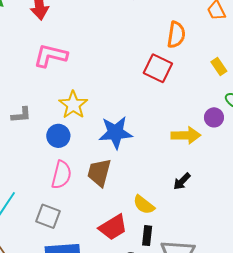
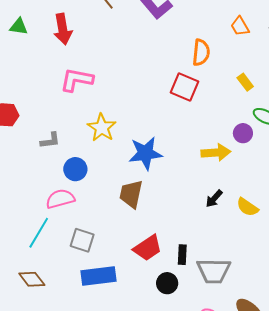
blue circle: (58, 136) -> (75, 169), moved
pink semicircle: (61, 175) -> (60, 199), moved, turned -116
yellow semicircle: (144, 205) -> (247, 207), moved

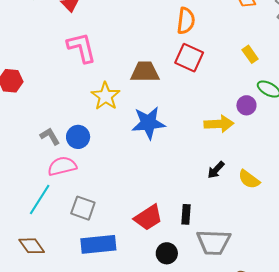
orange semicircle: (201, 52) -> (186, 21), moved
pink L-shape: (77, 80) -> (82, 48), turned 64
gray L-shape: (50, 140) -> (50, 136), moved, turned -115
brown trapezoid: (131, 194) -> (145, 72), moved, turned 76
black rectangle: (182, 255) -> (186, 214), moved

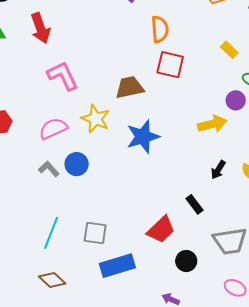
pink semicircle: (62, 166) -> (53, 129), moved
black rectangle: (186, 214) -> (194, 204), moved, turned -30

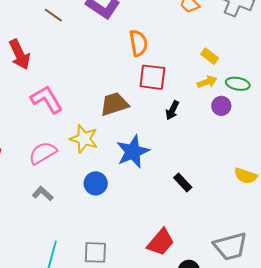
yellow arrow: (212, 124) -> (207, 82), moved, size x0.7
blue circle: (77, 164) -> (96, 183), moved
black arrow: (218, 170) -> (172, 110), moved
black rectangle: (194, 204) -> (183, 183), moved

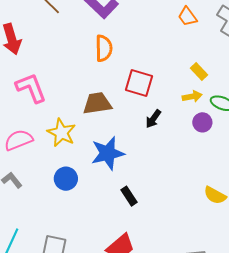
orange semicircle: (138, 43) -> (104, 48), moved
black rectangle: (183, 183) -> (129, 196), moved

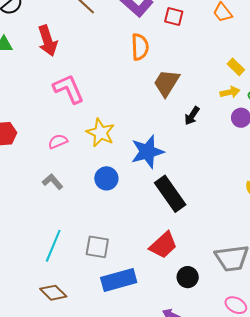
red square: (139, 83) -> (174, 16), moved, size x0.7
brown trapezoid: (97, 103) -> (166, 83), moved, turned -48
pink semicircle: (19, 140) -> (58, 141), size x0.7
black rectangle: (129, 196) -> (170, 194), size x1.8

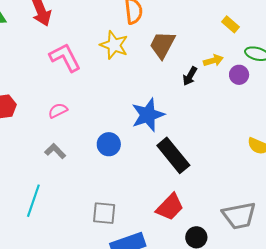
yellow arrow: (230, 92) -> (213, 60), moved
yellow star: (101, 133) -> (114, 45), moved
cyan line: (53, 246) -> (33, 201), moved

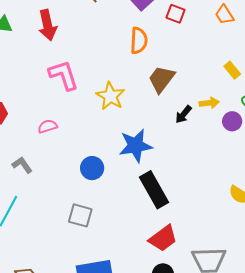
yellow star: (114, 45) -> (110, 96), moved
gray L-shape: (55, 151) -> (22, 165), moved
red trapezoid: (170, 207) -> (163, 238), moved
gray square: (104, 213) -> (80, 215), moved

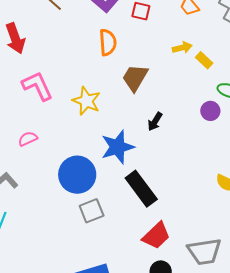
yellow arrow: (209, 103) -> (182, 48), moved
black arrow: (183, 114) -> (155, 122), moved
blue circle: (92, 168) -> (77, 175), size x1.6
gray square: (80, 215) -> (92, 211), moved, turned -30

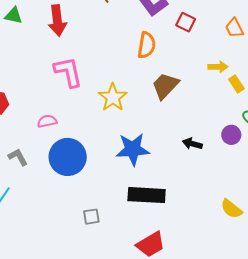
black arrow: (155, 122) -> (192, 144), moved, turned 60
blue circle: (77, 175) -> (68, 157), moved
black rectangle: (141, 189) -> (147, 195), turned -63
gray square: (92, 211) -> (91, 217), moved, size x0.7

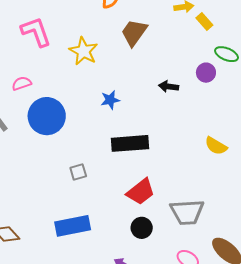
blue star: (133, 149) -> (110, 100), size x0.6

